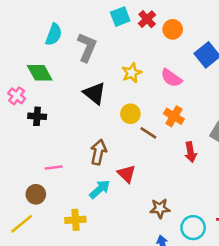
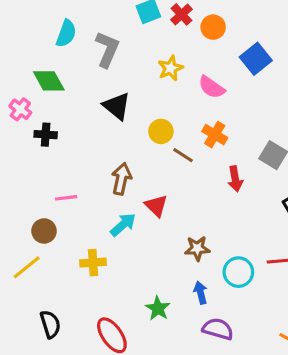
yellow star: (132, 73) -> (170, 68), moved

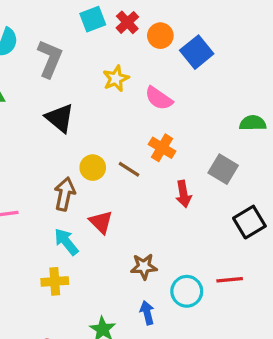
blue square: (256, 59) -> (197, 52), moved
yellow circle: (161, 131) -> (93, 168), moved
cyan arrow: (123, 225) -> (66, 242), turned -88
yellow cross: (93, 263) -> (55, 281), moved

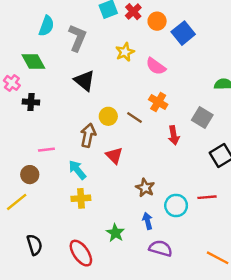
cyan arrow: (66, 242) -> (77, 170), moved
brown star: (144, 267) -> (145, 188), turned 30

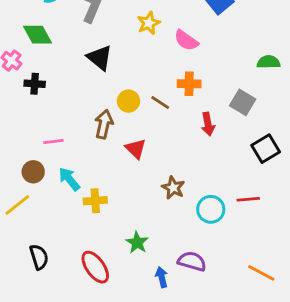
orange cross: (158, 102) -> (189, 84), turned -30
cyan arrow: (77, 170) -> (69, 179), moved
blue arrow: (148, 221) -> (162, 277), moved

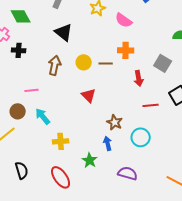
brown line: (160, 102) -> (106, 63), turned -32
brown arrow: (104, 124) -> (55, 65), moved
red line: (248, 199) -> (151, 105), moved
yellow cross: (95, 201) -> (61, 141), moved
blue arrow: (162, 277) -> (108, 143), moved

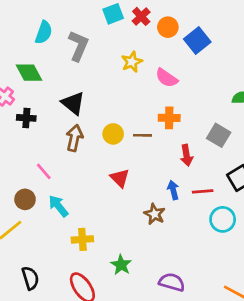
black triangle: (64, 32) -> (73, 103), moved
pink line: (32, 90) -> (44, 171), turned 56
cyan circle: (141, 137) -> (223, 219), moved
blue arrow: (108, 143) -> (173, 190), moved

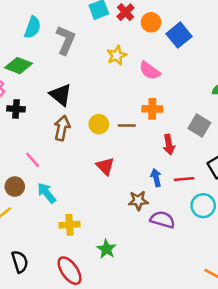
green diamond: (29, 73) -> (19, 66), turned -40
brown star: (155, 214) -> (138, 201), turned -30
purple semicircle: (172, 282) -> (162, 220), moved

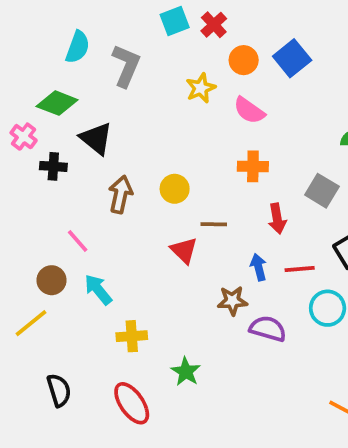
orange circle: (151, 22) -> (244, 60), moved
black triangle: (61, 95) -> (96, 138), moved
brown line: (127, 125) -> (214, 224), moved

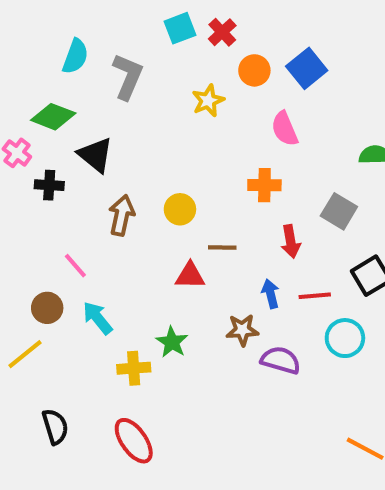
pink semicircle: (249, 110) -> (285, 129), moved, turned 32
red triangle: (184, 250) -> (190, 276), turned -44
green star: (186, 372) -> (172, 342), moved

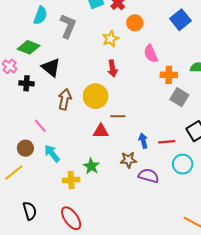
blue square: (307, 68) -> (180, 20), moved
orange cross: (264, 185) -> (169, 75), moved
yellow circle: (180, 209) -> (96, 96), size x1.5
red arrow: (291, 241) -> (113, 68), moved

